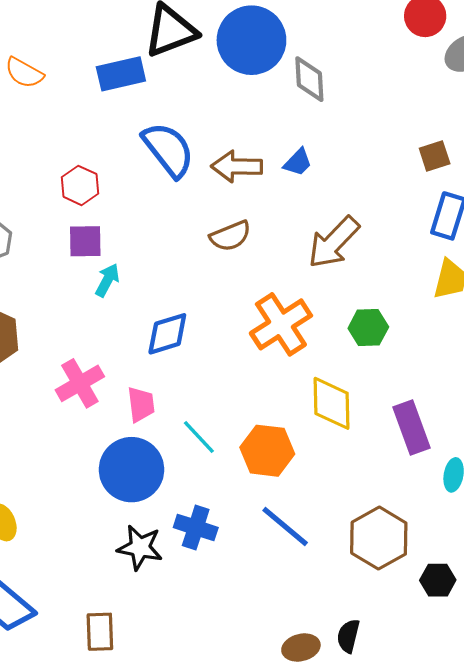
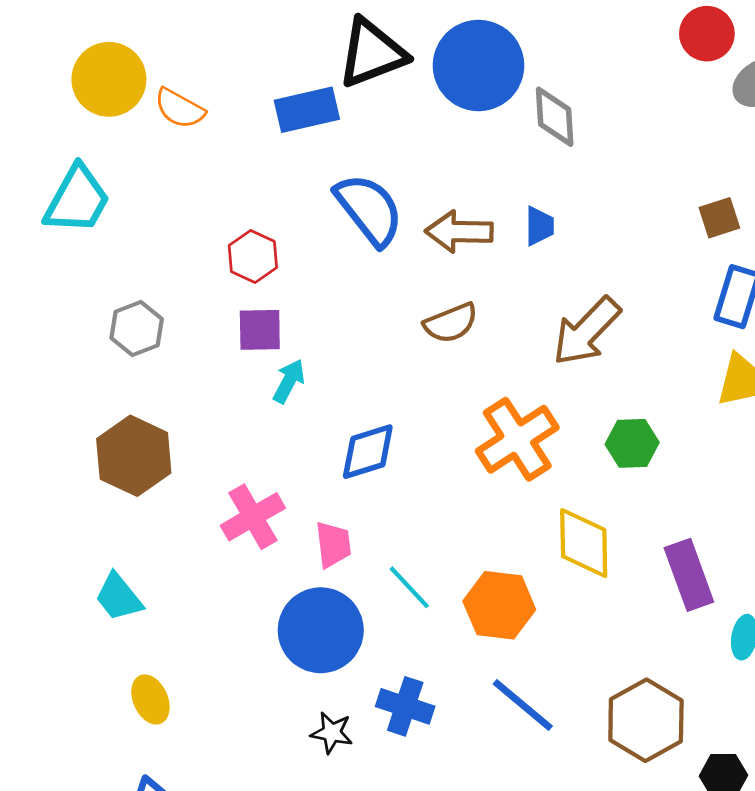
blue trapezoid: (298, 162) -> (539, 226), turned -44
black star: (140, 548) -> (332, 733), size x0.7

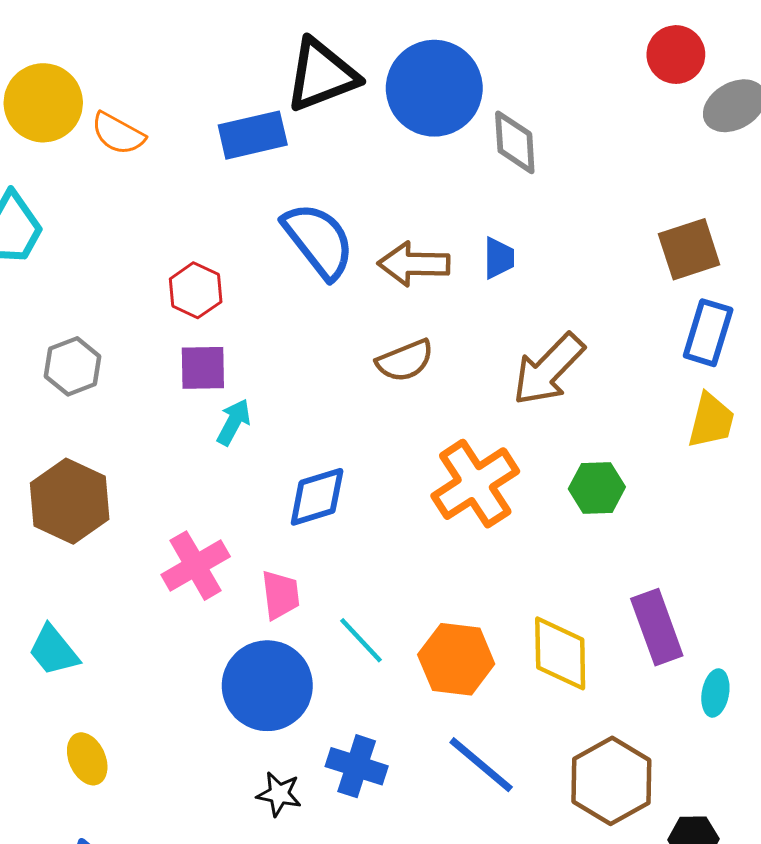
brown square: (719, 218) -> (689, 249), size x1.4
yellow diamond: (584, 543) -> (560, 653), moved

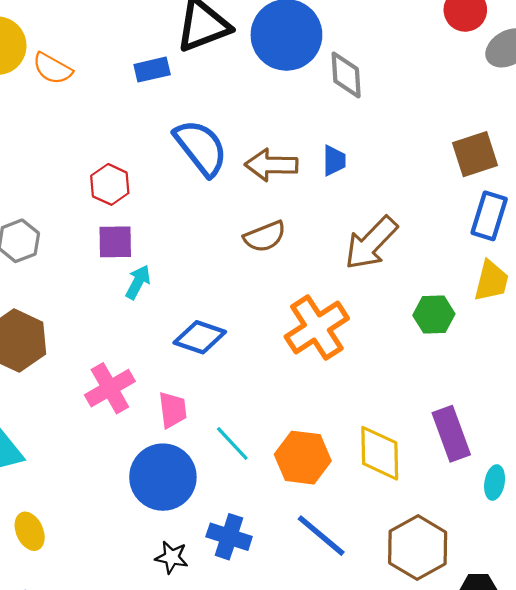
blue rectangle: (253, 135) -> (152, 70), size x0.7
green hexagon: (597, 488) -> (434, 315), moved
blue diamond: (317, 497) -> (200, 337), turned 36

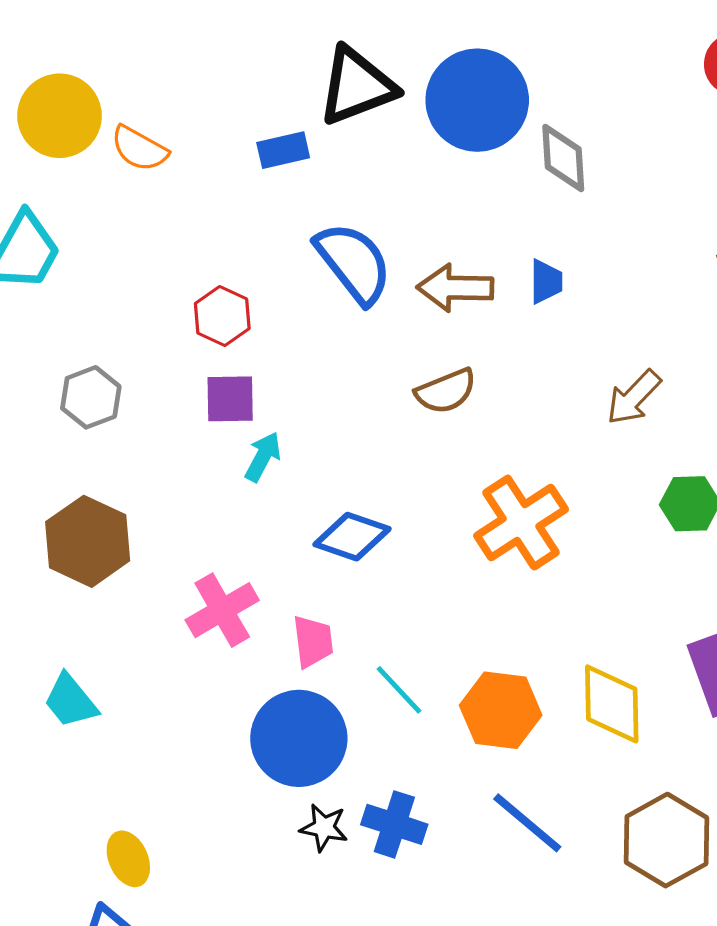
brown arrow: (371, 243) -> (634, 397), moved, size x0.7
yellow ellipse: (30, 531) -> (128, 859), moved
black star: (172, 557) -> (324, 828), moved

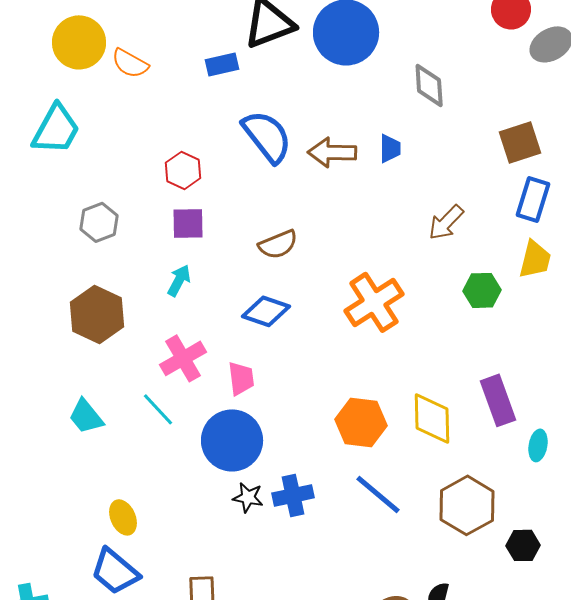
gray diamond: (563, 158) -> (429, 85), moved
brown semicircle: (446, 391) -> (278, 244), moved
cyan arrow: (263, 457) -> (179, 280), moved
cyan line: (399, 690) -> (158, 409), moved
blue cross: (394, 824) -> (293, 495), turned -30

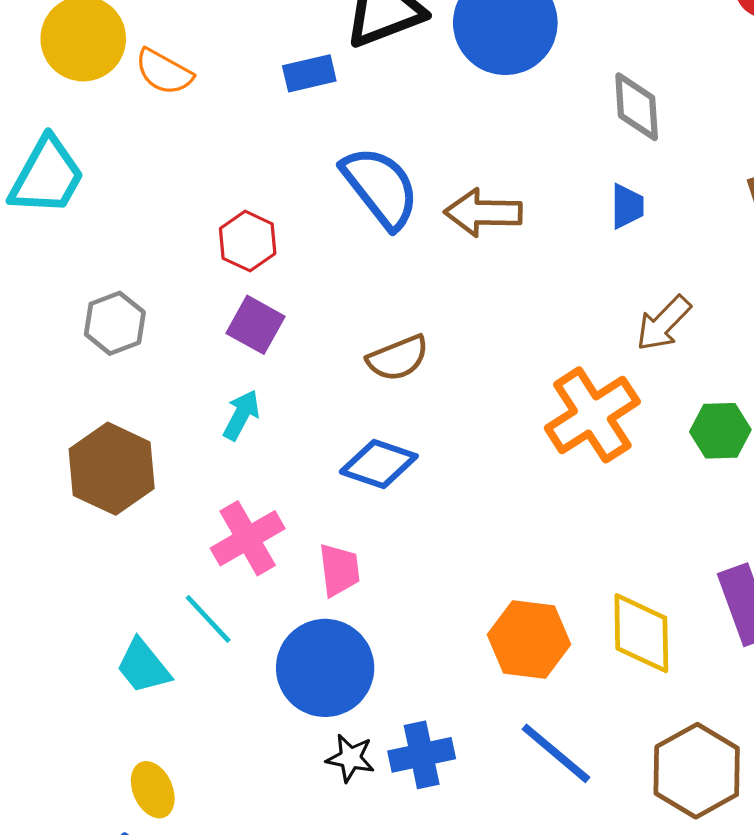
blue trapezoid: (390, 148) -> (627, 206), moved
purple square: (188, 223) -> (256, 325), turned 30
orange cross: (374, 302) -> (592, 415), moved
cyan trapezoid: (86, 416) -> (143, 666), moved

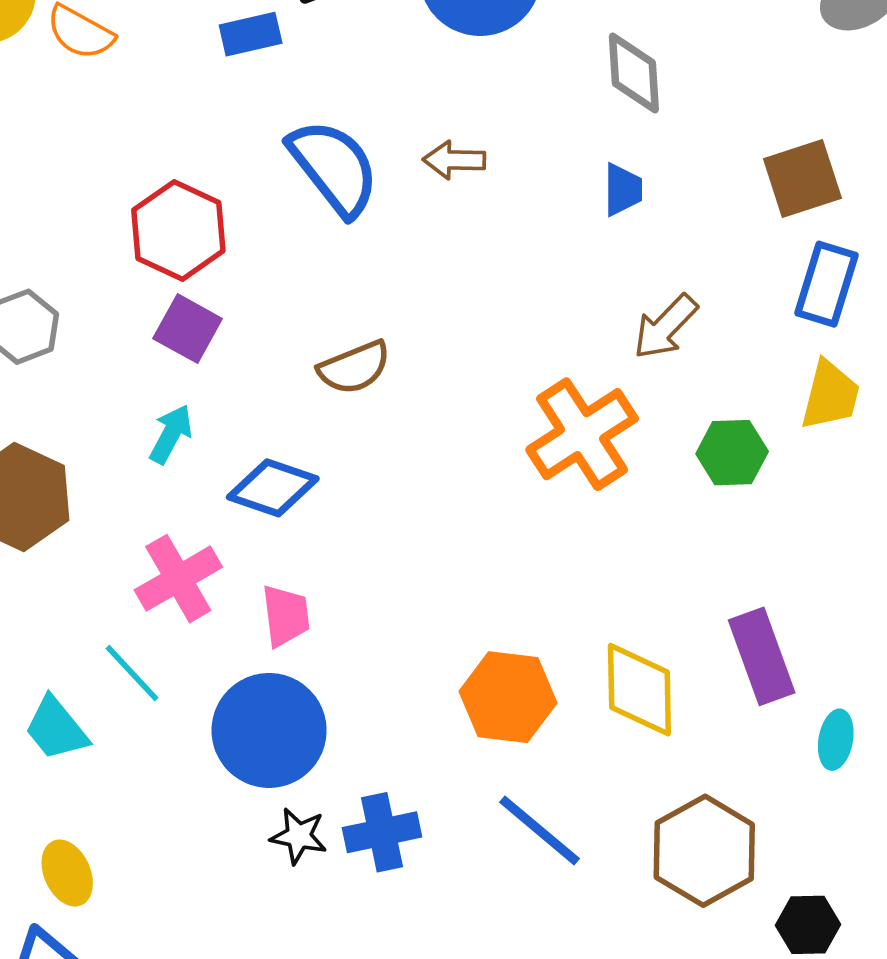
brown arrow: (483, 213) -> (454, 160), moved, size x0.7
red hexagon: (248, 241) -> (178, 230), size x1.4
blue diamond: (379, 464) -> (273, 488), moved

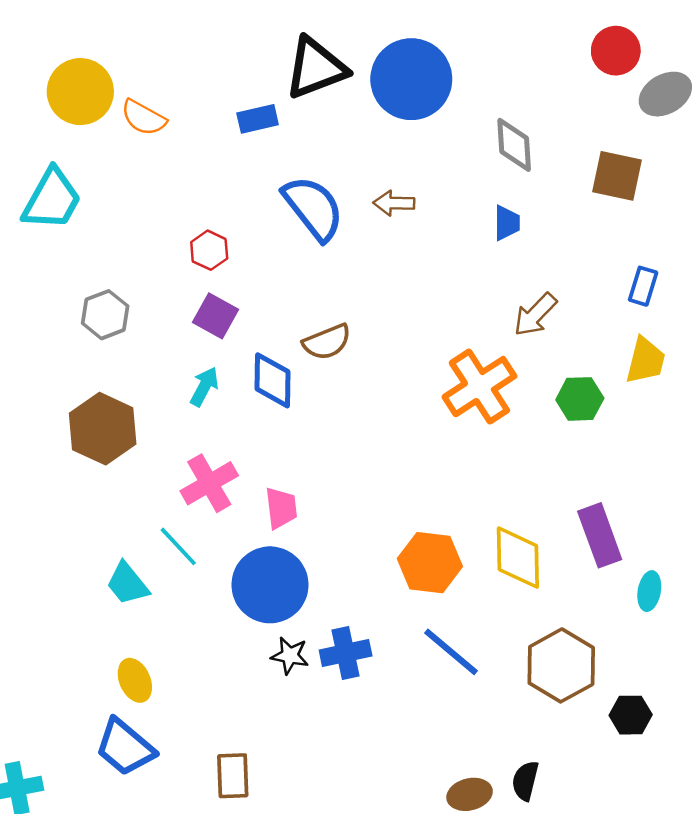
brown square: (802, 179) -> (617, 176), moved, turned 30
red hexagon: (178, 230) -> (209, 250), size x0.6
blue rectangle: (826, 284) -> (643, 286), size x0.7
blue diamond: (273, 488) -> (272, 380), moved, turned 72

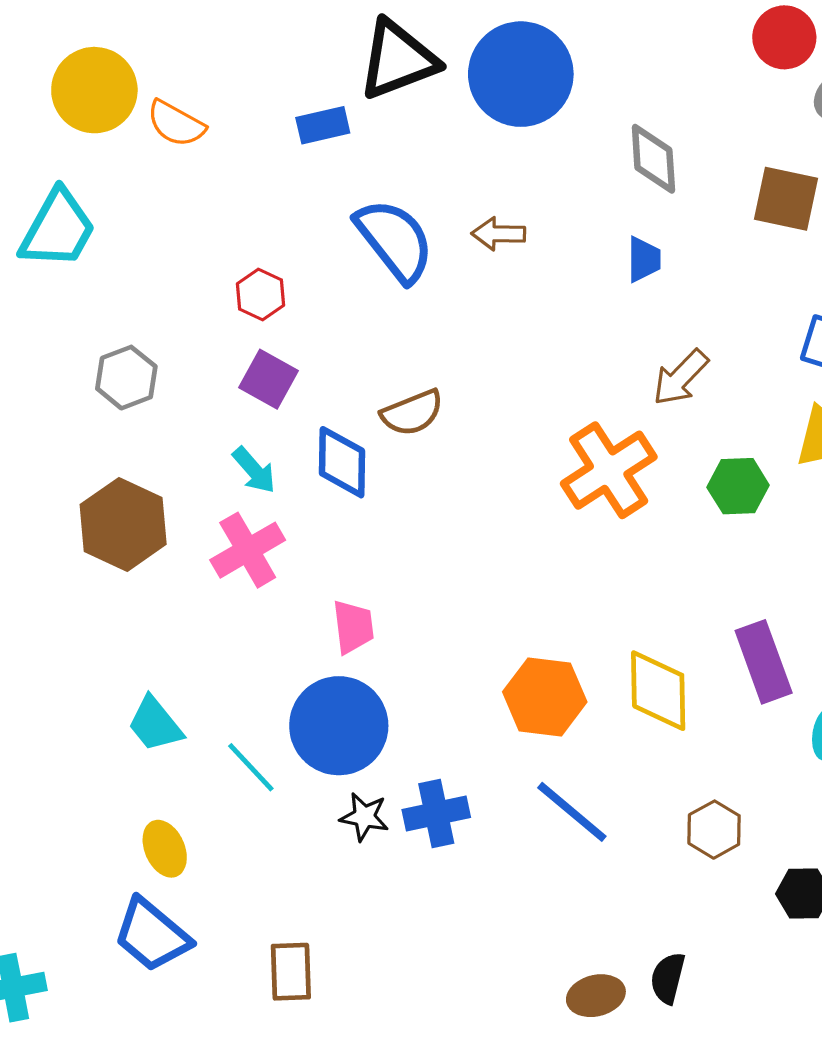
cyan arrow: (204, 387) -> (254, 470), turned 111
pink cross: (209, 483) -> (248, 550), moved
cyan line: (178, 546) -> (251, 767), moved
brown hexagon: (561, 665) -> (714, 830), size x0.6

